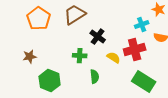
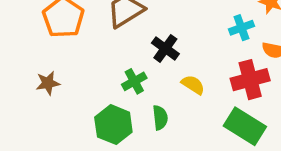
red cross: (135, 50) -> (250, 80), moved
green cross: (80, 56) -> (134, 81), turned -32
green hexagon: (50, 81) -> (113, 125), moved

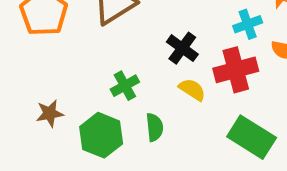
black cross: (165, 48) -> (182, 48), moved
red cross: (250, 80) -> (236, 70), moved
brown star: (48, 83) -> (50, 113), moved

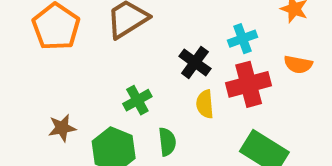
cyan cross: (248, 24) -> (243, 39), moved
yellow semicircle: (192, 90) -> (205, 104), turned -128

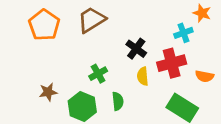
cyan cross: (243, 39) -> (183, 33), moved
orange semicircle: (298, 64) -> (205, 76), moved

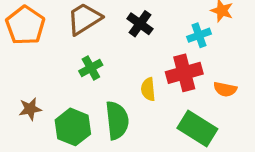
black cross: (136, 49) -> (140, 24), moved
green cross: (98, 74) -> (91, 68), moved
green semicircle: (118, 101) -> (117, 120), size x1.6

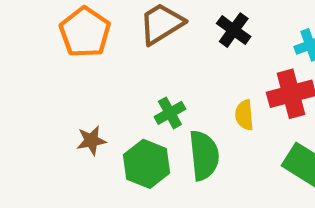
green cross: (91, 68) -> (170, 113), moved

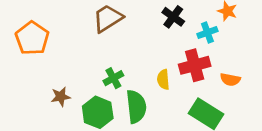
black cross: (234, 30) -> (173, 17), moved
orange pentagon: (85, 32) -> (32, 38), moved

